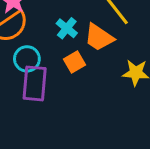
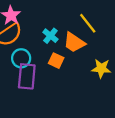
orange square: (74, 62) -> (56, 61), turned -35

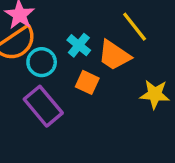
cyan circle: (21, 58) -> (42, 62), moved
purple rectangle: (27, 76) -> (43, 106), turned -45

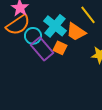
cyan cross: (79, 45) -> (55, 26), size x1.6
purple rectangle: (43, 106) -> (42, 49), moved

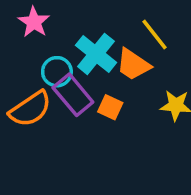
orange semicircle: (18, 25) -> (30, 109), moved
orange square: (60, 48) -> (110, 107), moved

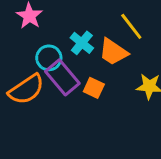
cyan cross: (96, 54) -> (82, 43), size x0.7

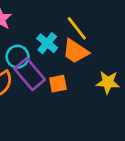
yellow line: (131, 26) -> (77, 28), moved
orange square: (94, 88) -> (58, 84), turned -36

